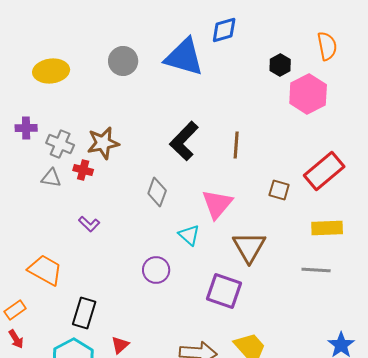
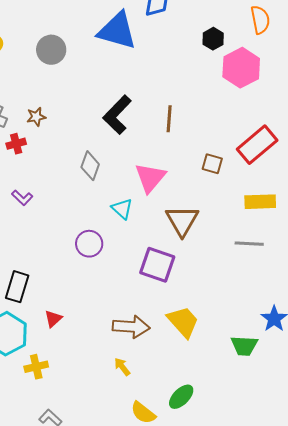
gray circle: (123, 61) -> (51, 50), moved
brown star: (103, 143) -> (36, 117), size x0.6
red cross: (83, 170) -> (16, 144), turned -30

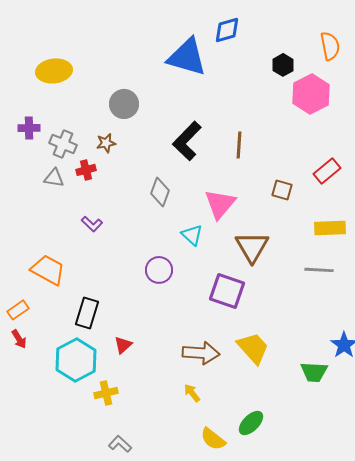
gray circle: (51, 50) -> (124, 104), moved
red rectangle: (257, 145) -> (327, 171), size x0.7

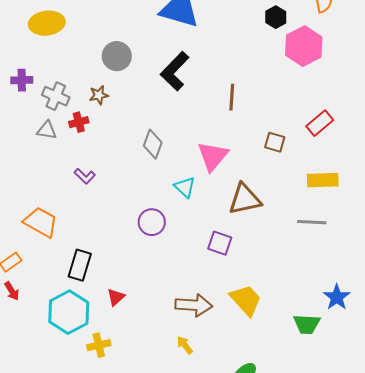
black L-shape: (187, 141) -> (175, 71), moved
brown triangle: (252, 247) -> (245, 199), turned 48
purple square: (227, 291) -> (220, 243), size x0.7

